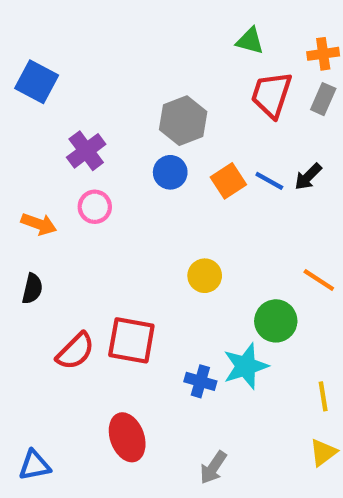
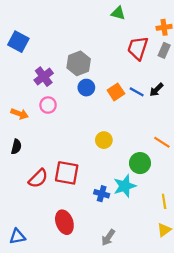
green triangle: (250, 41) -> (118, 13), moved
gray hexagon: (183, 121) -> (79, 63), moved

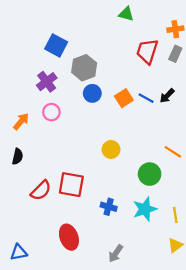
blue square: (18, 42) -> (56, 45), moved
orange arrow: (20, 114) -> (21, 121), turned -70
cyan star: (125, 186) -> (145, 209), moved

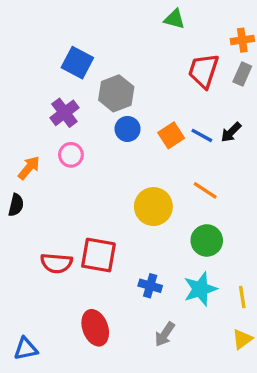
yellow circle: (111, 149) -> (153, 207), size x1.5
orange line: (173, 152) -> (205, 190), moved
black semicircle: (18, 157) -> (16, 205), moved
red semicircle: (41, 190) -> (56, 263), turned 50
gray arrow: (116, 253) -> (165, 334), moved

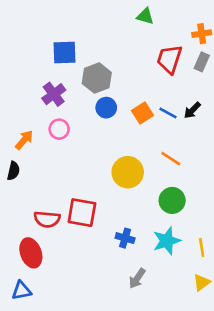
blue square: (77, 63) -> (64, 52), turned -30
red ellipse: (95, 328) -> (31, 253), moved

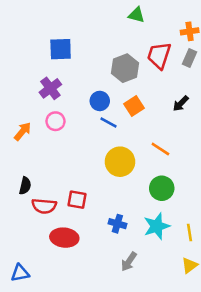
gray hexagon: (97, 78) -> (125, 68), moved
blue line: (168, 113) -> (109, 122), moved
black semicircle: (13, 171) -> (25, 186), moved
red square: (82, 213) -> (77, 200), size x0.7
red ellipse: (31, 253) -> (64, 238), moved, turned -64

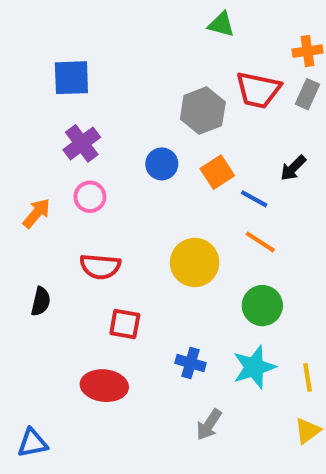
blue square: (61, 49) -> (71, 78), moved
red trapezoid: (159, 55) -> (258, 90), turned -96
blue line: (109, 122) -> (254, 199), moved
red semicircle: (44, 206) -> (100, 267), moved

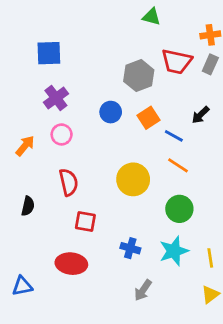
red semicircle: (100, 267) -> (69, 182), turned -108
blue triangle: (32, 443) -> (22, 286), moved

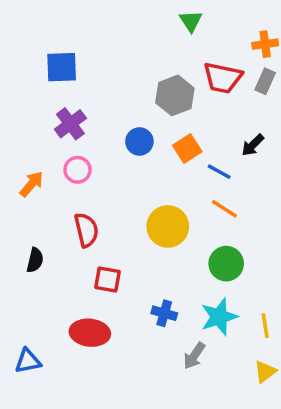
green triangle: (151, 17) -> (191, 21), turned 42
gray arrow: (143, 290) -> (194, 356), moved

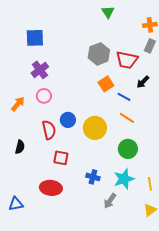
red trapezoid: (223, 78) -> (127, 60), moved
blue circle: (139, 141) -> (68, 120), moved

